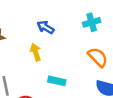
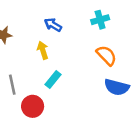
cyan rectangle: (57, 81) -> (53, 80), moved, turned -63

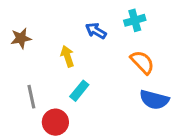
blue arrow: (53, 25) -> (96, 31), moved

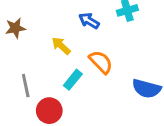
yellow arrow: (67, 56) -> (61, 46), turned -30
orange semicircle: (142, 62) -> (101, 62), moved

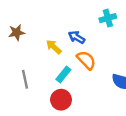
blue arrow: (89, 21) -> (77, 37), moved
red circle: (49, 111) -> (61, 100), moved

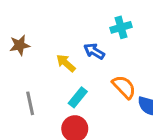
cyan cross: (108, 18) -> (121, 27), moved
orange semicircle: (86, 60) -> (124, 87), moved

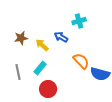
brown star: (20, 45) -> (21, 38), moved
cyan rectangle: (78, 97) -> (40, 68), moved

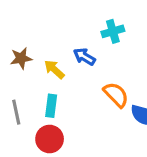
cyan rectangle: (40, 68) -> (51, 106), turned -32
red circle: (48, 89) -> (50, 139), moved

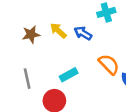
yellow arrow: (54, 69) -> (58, 31), moved
cyan rectangle: (51, 106) -> (69, 75), moved, turned 54

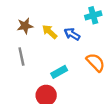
brown star: (31, 34) -> (25, 26), moved
gray line: (27, 79) -> (21, 57), moved

